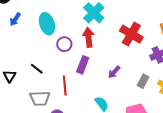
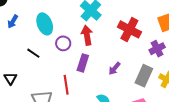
black line: (37, 69) -> (33, 53), moved
gray rectangle: (143, 81) -> (144, 76), size x1.5

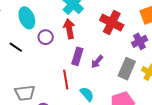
purple rectangle: (83, 63) -> (77, 56), moved
red line: (66, 85) -> (66, 80), moved

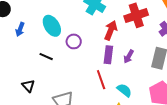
red cross: (112, 23) -> (136, 15), turned -35
red arrow: (69, 29) -> (111, 30), moved, turned 42

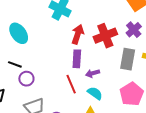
red cross: (136, 15) -> (105, 36), moved
purple circle: (74, 41) -> (26, 79), moved
purple arrow: (129, 57) -> (93, 73), moved, turned 48

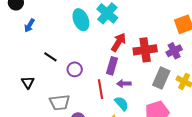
cyan ellipse: (19, 33) -> (81, 20), moved
purple circle: (26, 79) -> (75, 69), moved

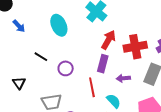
cyan ellipse: (81, 20) -> (59, 25), moved
blue arrow: (29, 25) -> (19, 26), turned -72
purple arrow: (124, 84) -> (123, 78), moved

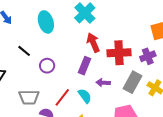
red arrow: (108, 40) -> (93, 43), turned -60
red line: (92, 87) -> (62, 97), moved, turned 42
cyan semicircle: (114, 101) -> (85, 96), moved

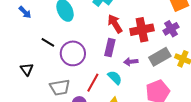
purple circle: (47, 66) -> (73, 53), size x1.6
gray rectangle: (133, 82) -> (160, 57), turned 40

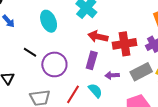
red arrow: (115, 24) -> (98, 37), turned -48

